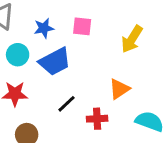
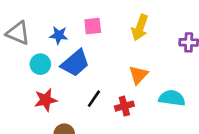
blue star: (44, 28) -> (59, 35), turned 30

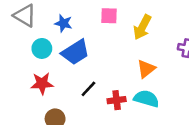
pink square: (93, 26) -> (109, 16), moved
orange triangle: (138, 75) -> (146, 69), moved
cyan semicircle: (172, 98) -> (146, 99), moved

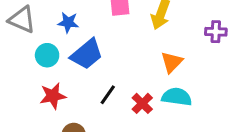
red cross: (117, 100) -> (142, 103), turned -30

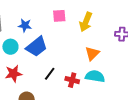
red cross: (142, 103) -> (72, 80), turned -32

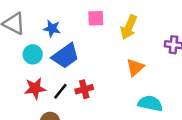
black line: (50, 74) -> (60, 91), moved
cyan semicircle: (95, 76) -> (150, 103), moved
red cross: (72, 80) -> (84, 89), moved, turned -32

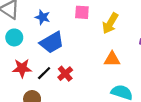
cyan circle: (33, 54) -> (14, 37), moved
orange triangle: (135, 67) -> (112, 59), turned 36
red cross: (84, 89) -> (65, 74), turned -32

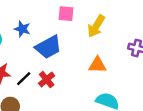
blue star: (43, 17) -> (22, 29), moved
blue trapezoid: (52, 42) -> (48, 47), moved

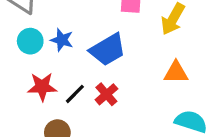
blue star: (22, 29) -> (62, 40), moved

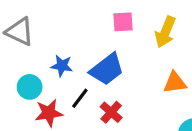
cyan circle: (30, 41) -> (30, 87), moved
black line: (75, 94) -> (80, 98), moved

